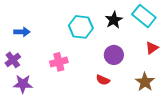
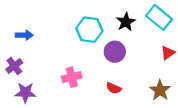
purple circle: (114, 55) -> (115, 52), moved
pink cross: (59, 62) -> (72, 77), moved

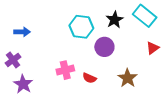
red semicircle: (114, 88) -> (89, 78), moved
brown star: (160, 90) -> (128, 78), moved
purple star: (25, 93) -> (23, 84), turned 30

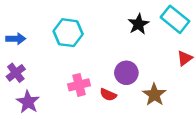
cyan hexagon: (81, 27) -> (68, 33), moved
blue arrow: (22, 32) -> (16, 39), moved
purple circle: (104, 47) -> (126, 73), moved

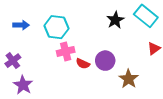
blue arrow: (16, 39) -> (21, 25), moved
pink cross: (79, 85) -> (66, 51), moved
red semicircle: (108, 95) -> (83, 64), moved

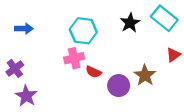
cyan hexagon: (56, 27) -> (83, 31), moved
purple circle: (105, 61) -> (119, 86), moved
brown star: (129, 79) -> (145, 75), moved

